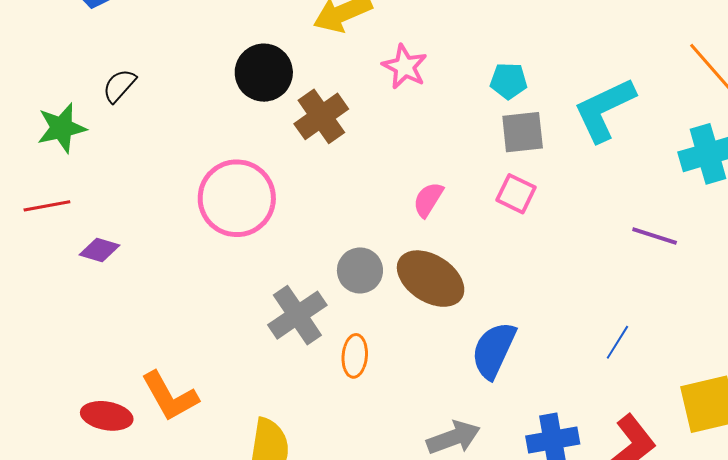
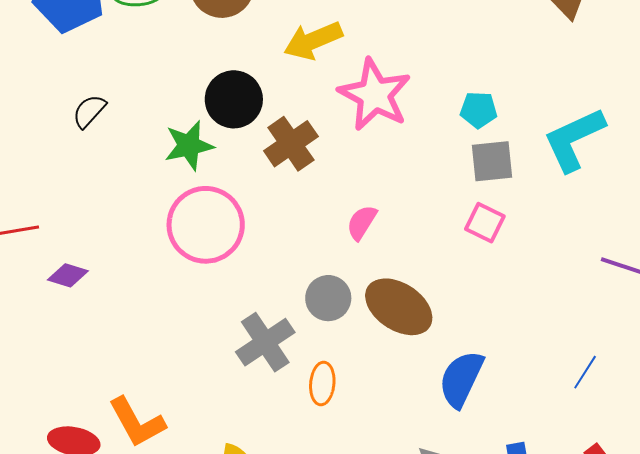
pink star: (405, 67) -> (375, 95), size x1.6
green star: (62, 128) -> (189, 146), moved
pink semicircle: (428, 200) -> (362, 222), moved

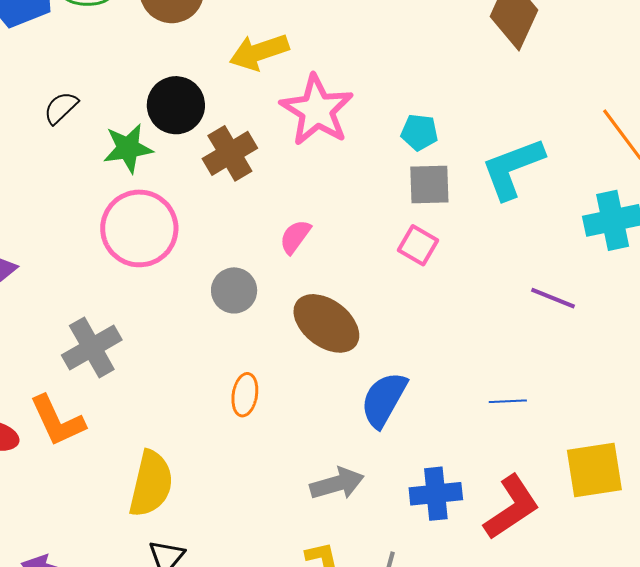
black semicircle: (89, 111) -> (61, 108), moved
gray circle: (328, 298) -> (234, 290), moved
gray cross: (265, 342) -> (92, 348), moved
blue line: (585, 372) -> (508, 401), turned 51

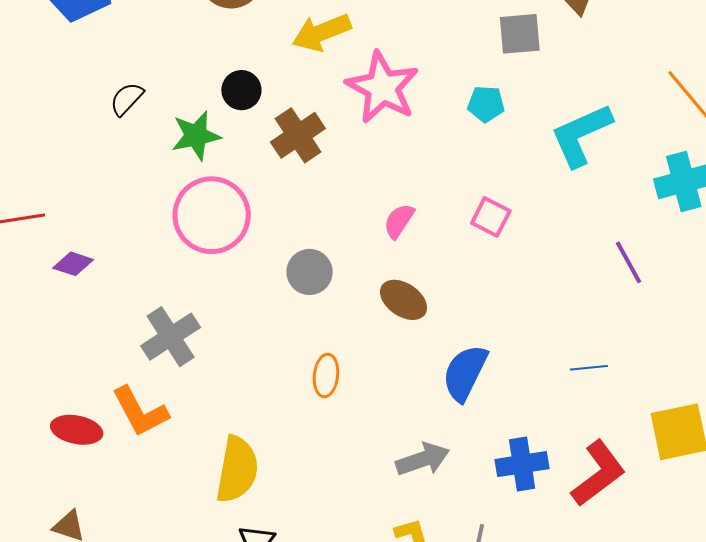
black circle: (176, 105) -> (241, 90), size x0.7
gray square: (429, 185) -> (520, 34), moved
pink semicircle: (295, 237) -> (399, 221), moved
purple line: (553, 298) -> (628, 262), turned 42
brown ellipse: (326, 323) -> (404, 300), size x0.7

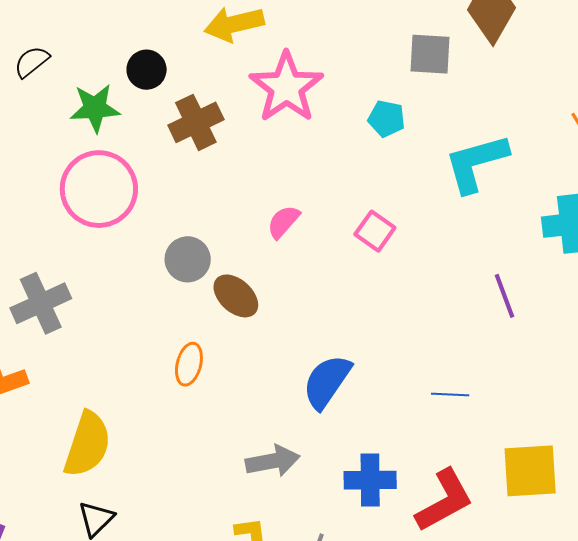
brown ellipse: (404, 300) -> (236, 296), moved

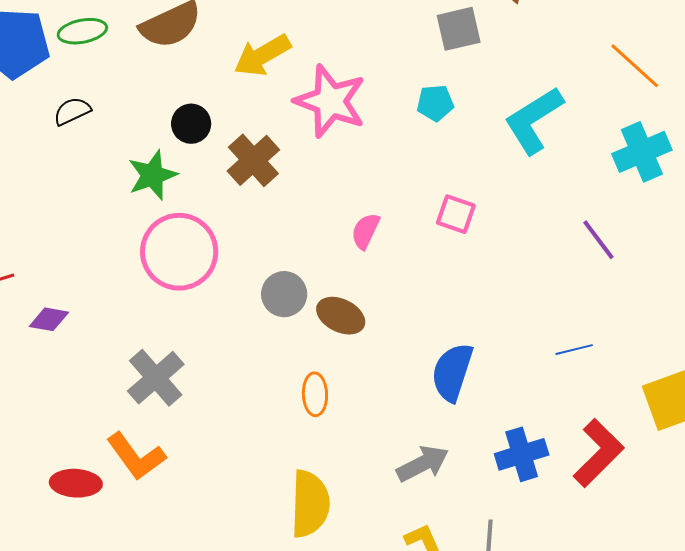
black semicircle: (32, 62) -> (72, 111), moved, turned 30
yellow semicircle: (87, 444) -> (310, 504), moved

